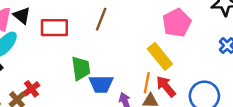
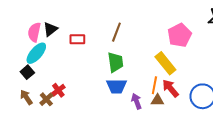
black triangle: (22, 16) -> (50, 29), turned 42
red rectangle: (54, 28) -> (77, 39), size x0.7
green trapezoid: (81, 68) -> (115, 62), moved

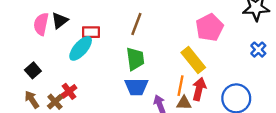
cyan ellipse: (36, 53) -> (81, 48), moved
red arrow: (171, 88) -> (199, 89), turned 54

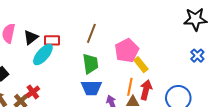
black triangle: (60, 21) -> (31, 37), moved
pink pentagon: (210, 27) -> (127, 50), moved
yellow rectangle: (193, 60) -> (141, 65), size x0.7

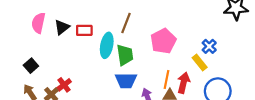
cyan ellipse: (43, 55) -> (107, 45), moved, turned -30
blue cross: (197, 56) -> (209, 46), moved
yellow rectangle: (141, 65) -> (200, 62), moved

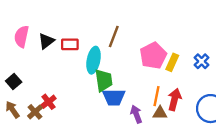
green trapezoid: (125, 55) -> (104, 80), moved
yellow rectangle: (200, 62) -> (172, 62), moved, turned 63

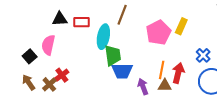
pink semicircle: (21, 37) -> (48, 45), moved
black triangle: (46, 41) -> (60, 19), turned 35
blue cross: (202, 61) -> (203, 55), moved
yellow rectangle: (172, 62) -> (181, 26), moved

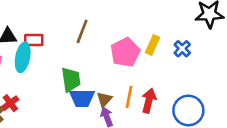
cyan ellipse: (103, 37) -> (23, 57), moved
blue cross: (203, 55) -> (182, 49), moved
brown triangle: (165, 86) -> (104, 99), moved, turned -48

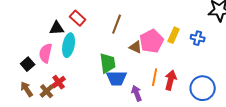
red rectangle: (34, 40) -> (78, 18), moved, turned 42
blue cross: (182, 49) -> (198, 38), turned -32
brown triangle: (104, 99) -> (136, 47), moved, turned -48

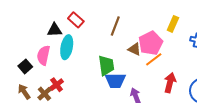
yellow rectangle: (174, 35) -> (173, 24), moved
orange line: (155, 77) -> (154, 59), moved, turned 42

